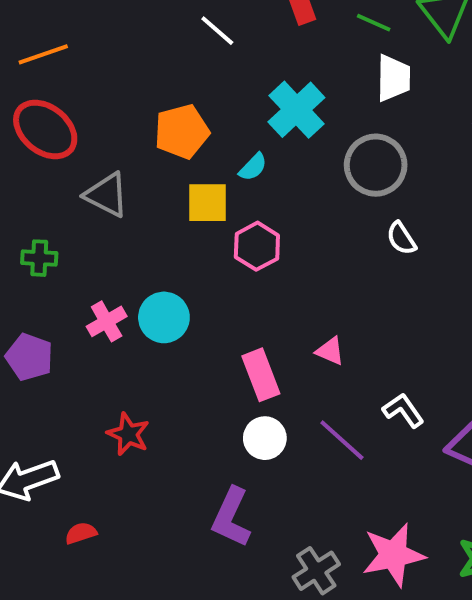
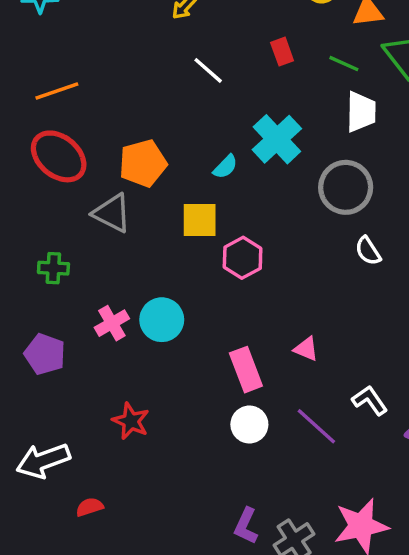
orange pentagon: (182, 131) -> (143, 163), moved
cyan semicircle: (253, 167) -> (225, 167), moved
purple L-shape: (231, 517) -> (246, 526), moved, size x0.7

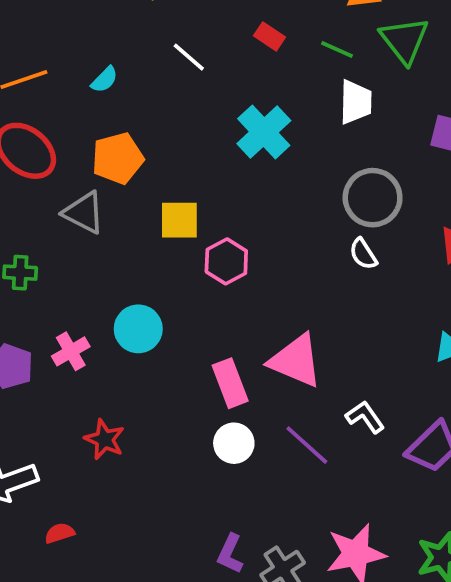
red rectangle: (282, 52) -> (269, 36), turned -36
cyan semicircle: (225, 167) -> (105, 80), moved
gray circle: (346, 187) -> (373, 198), moved
pink cross: (112, 323) -> (71, 351), moved
pink triangle: (306, 349) -> (296, 361), size x2.0

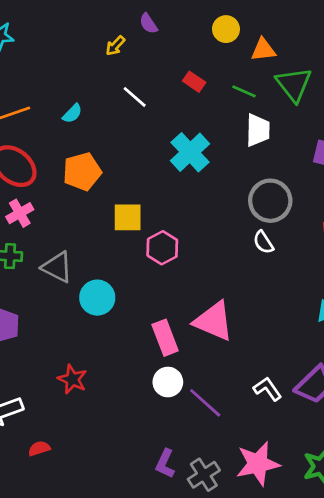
gray triangle: (84, 213) -> (57, 267), moved
pink cross: (71, 351) -> (20, 213), moved
white L-shape: (365, 417) -> (267, 389), moved
purple line: (307, 445) -> (205, 403), moved

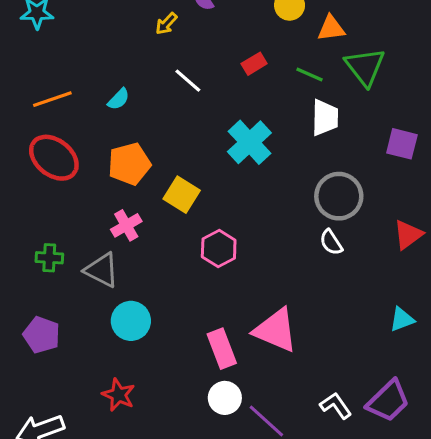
red rectangle: (194, 82) -> (254, 64), turned -65
pink cross: (20, 213) -> (126, 225), moved
yellow square: (128, 217) -> (182, 195), moved, turned 32
cyan circle: (97, 298) -> (131, 321), moved

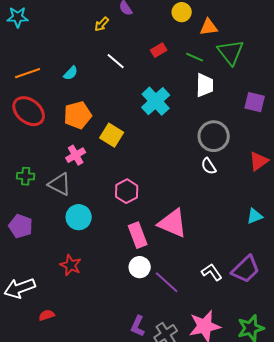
pink hexagon: (219, 249) -> (127, 191), moved

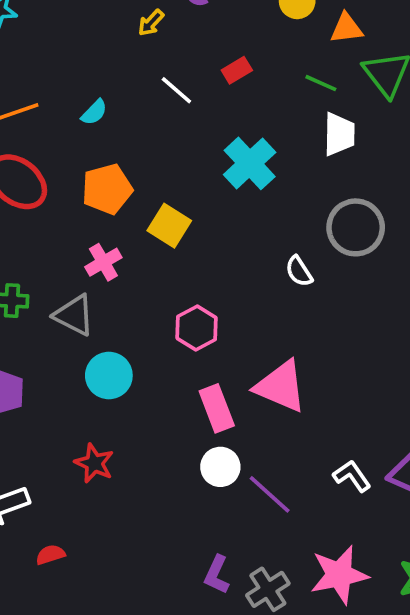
red rectangle: (159, 50) -> (237, 70), moved
white semicircle: (209, 166) -> (299, 271), moved

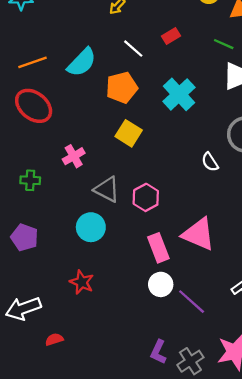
cyan semicircle: (94, 112) -> (82, 62), size x1.8
orange pentagon: (107, 189) -> (122, 88), moved
pink cross: (103, 262) -> (74, 156), moved
gray triangle: (74, 315) -> (107, 189), moved

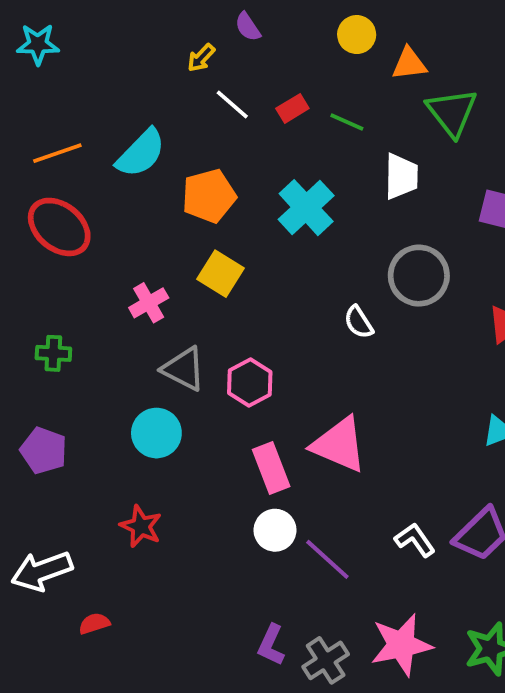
green line: (224, 44) -> (347, 122), moved
white line: (133, 49) -> (232, 105), moved
pink cross: (74, 156) -> (149, 303), moved

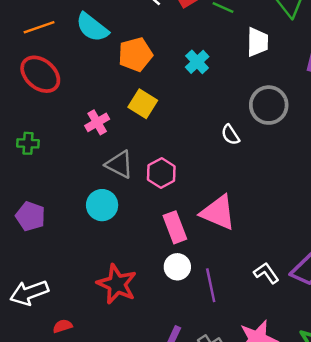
cyan semicircle: (141, 153) -> (92, 27), turned 84
cyan cross: (306, 208) -> (197, 62), size x0.7
green cross: (53, 353) -> (28, 143), moved
red star: (141, 526) -> (117, 284), moved, size x1.5
purple line: (327, 559) -> (211, 285), turned 36

